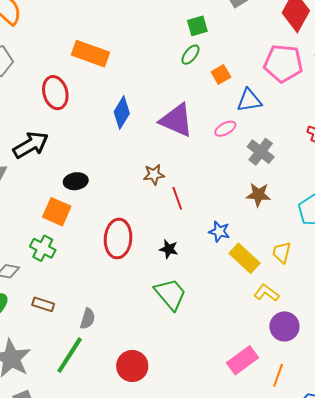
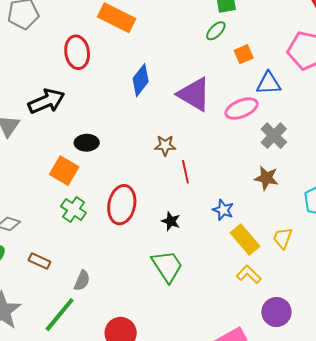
pink ellipse: (225, 129) -> (242, 108), size x1.5
green cross: (43, 248) -> (74, 210), moved
yellow L-shape: (266, 293) -> (249, 274), moved

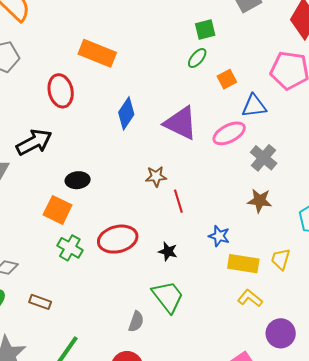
red ellipse: (122, 205) -> (118, 239), turned 69
yellow rectangle: (245, 239) -> (243, 264), turned -36
gray semicircle: (82, 281) -> (136, 321), moved

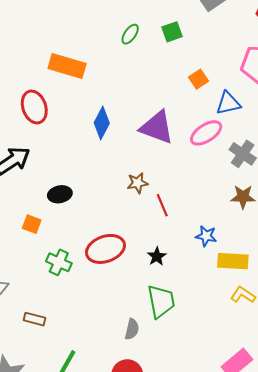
green ellipse: (197, 58) -> (130, 34), moved
orange square: (58, 210) -> (32, 224), moved, size x0.7
black star: (168, 251) -> (157, 256), turned 30
green trapezoid: (168, 297) -> (161, 301), turned 33

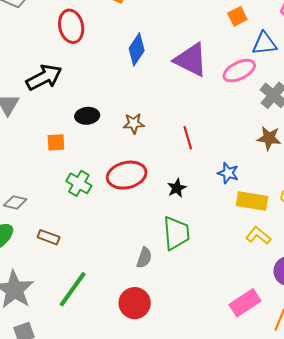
brown star: (138, 183) -> (134, 123), moved
orange square: (32, 224) -> (56, 142), turned -30

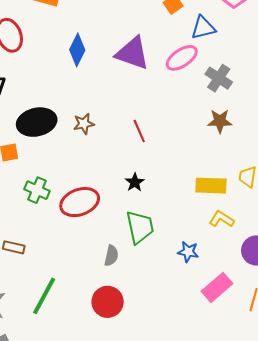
black ellipse: (87, 116) -> (37, 122), size x1.6
blue star: (228, 173) -> (188, 252), moved
red ellipse: (127, 175) -> (80, 202), moved

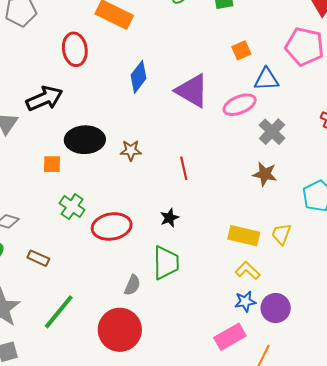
blue star: (188, 252) -> (245, 302), moved, turned -30
red circle: (108, 302) -> (120, 330), size x1.4

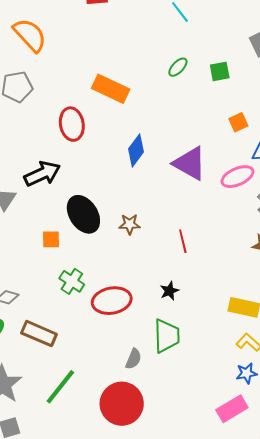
black ellipse: (85, 140) -> (83, 214), turned 60
brown rectangle: (38, 258) -> (39, 334), size x1.6

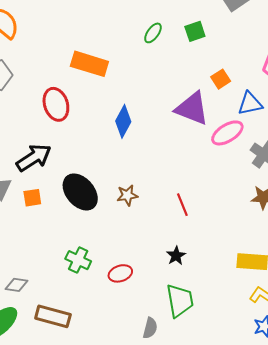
purple triangle: (190, 163) -> (192, 108), moved
orange square: (51, 239) -> (32, 198), moved
red ellipse: (112, 301) -> (120, 273), size x0.6

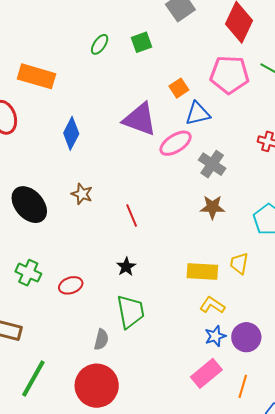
orange square: (221, 79) -> (179, 88), moved
brown star: (127, 195) -> (82, 194), moved, turned 30

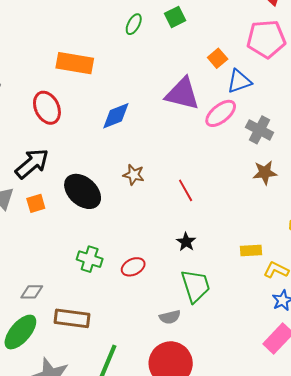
blue diamond: (71, 133) -> (116, 116), turned 48
yellow rectangle: (202, 271) -> (251, 250), moved, size x0.7
gray semicircle: (101, 339) -> (170, 317), turned 70

